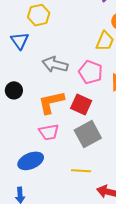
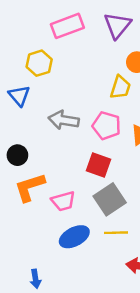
orange L-shape: (51, 102) -> (30, 187), moved
blue ellipse: (31, 161) -> (74, 237), moved
yellow line: (81, 171) -> (116, 233), moved

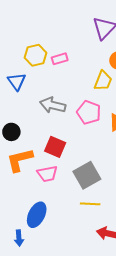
pink rectangle: (67, 26) -> (60, 59), moved, size x0.6
red square: (99, 165) -> (55, 147), moved
blue ellipse: (74, 237) -> (37, 215), moved, turned -40

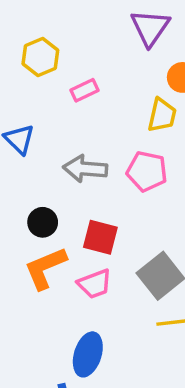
yellow hexagon: (36, 55) -> (40, 57), moved
black circle: (11, 132) -> (43, 222), moved

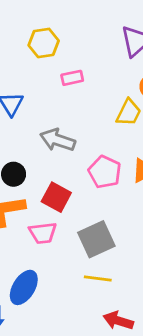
pink pentagon: (147, 171) -> (105, 172), moved

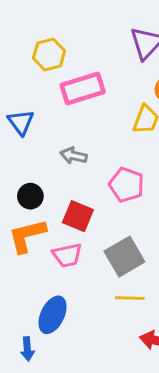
pink rectangle: (72, 78) -> (83, 88), size x1.8
gray arrow: (58, 140) -> (74, 156), size x0.7

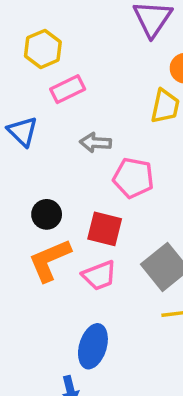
pink rectangle: (83, 88) -> (68, 89), moved, size x0.7
gray arrow: (74, 156) -> (95, 143), moved
pink pentagon: (127, 185) -> (133, 178), moved

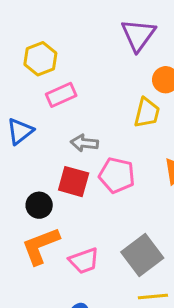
blue triangle: (23, 131) -> (20, 131), turned 36
red square: (105, 229) -> (74, 182), moved

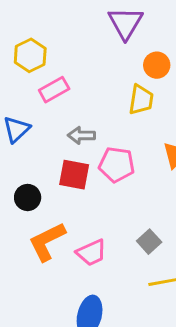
black circle: (39, 205) -> (28, 197), moved
gray square: (142, 255) -> (149, 242), size x0.6

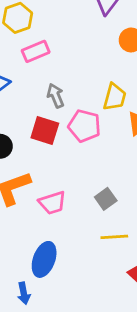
yellow trapezoid: (141, 100) -> (115, 97), moved
gray arrow: (81, 135) -> (56, 96), turned 60

